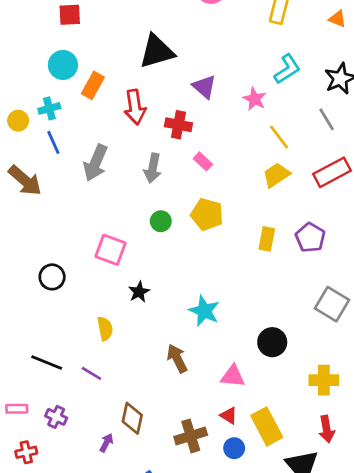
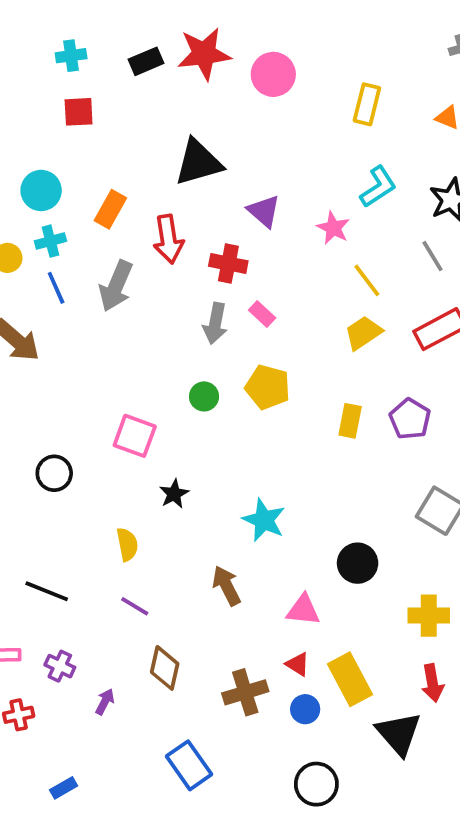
cyan circle: (63, 65) -> (41, 190), moved
gray arrow: (96, 163) -> (116, 286), moved
gray arrow: (153, 168) -> (215, 323), moved
purple line: (91, 373) -> (135, 606), moved
purple arrow: (106, 443) -> (105, 702), moved

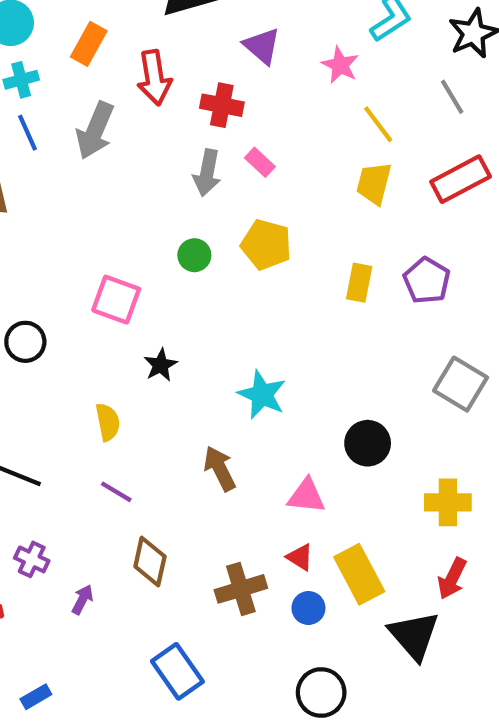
yellow trapezoid: (363, 333) -> (374, 183), turned -42
red arrow: (432, 683) -> (452, 578), turned 36

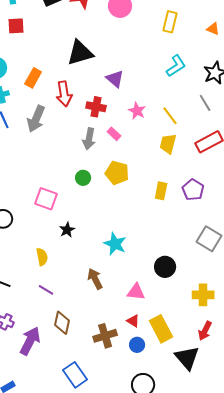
pink star: (340, 65) -> (137, 111), moved
purple arrow: (82, 600) -> (30, 341), size x2.0

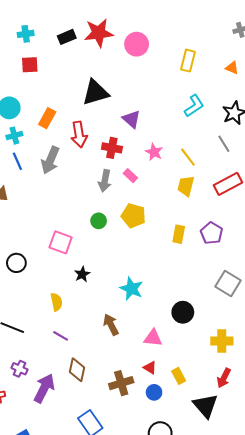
yellow rectangle: (161, 329) -> (179, 376), size x0.6

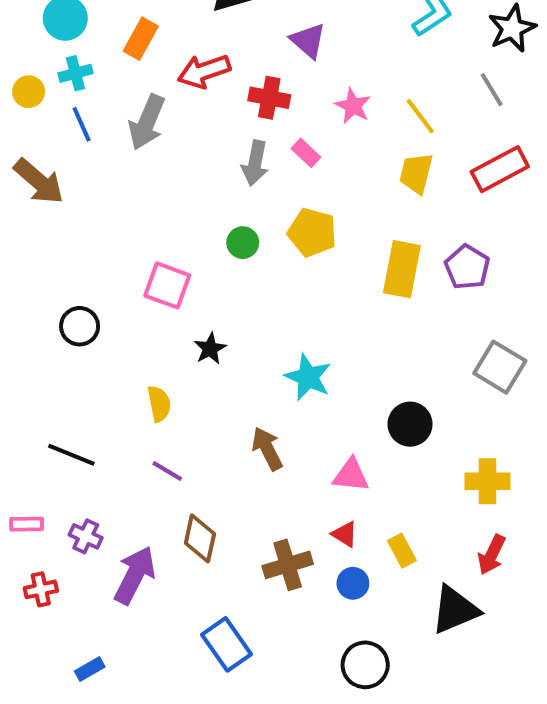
red arrow: (79, 135) -> (204, 71), turned 80
yellow rectangle: (179, 234) -> (402, 269), size x1.5
black triangle: (205, 406) -> (455, 610), turned 48

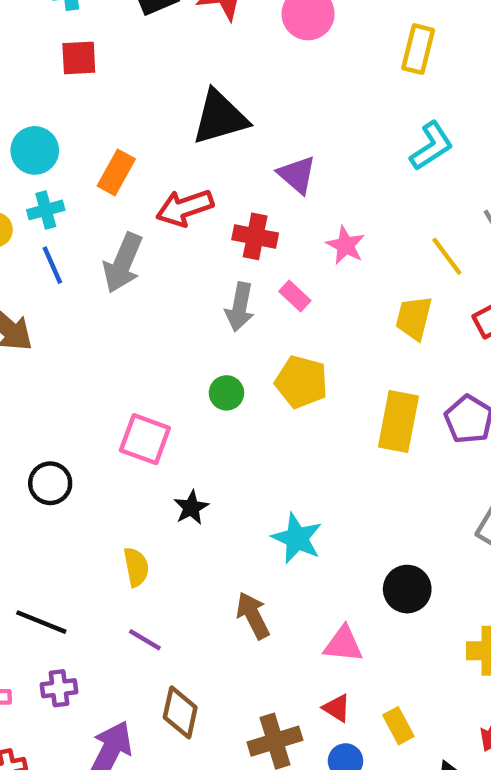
yellow line: (420, 116) -> (447, 256), moved
purple cross: (86, 536) -> (59, 688), moved, turned -32

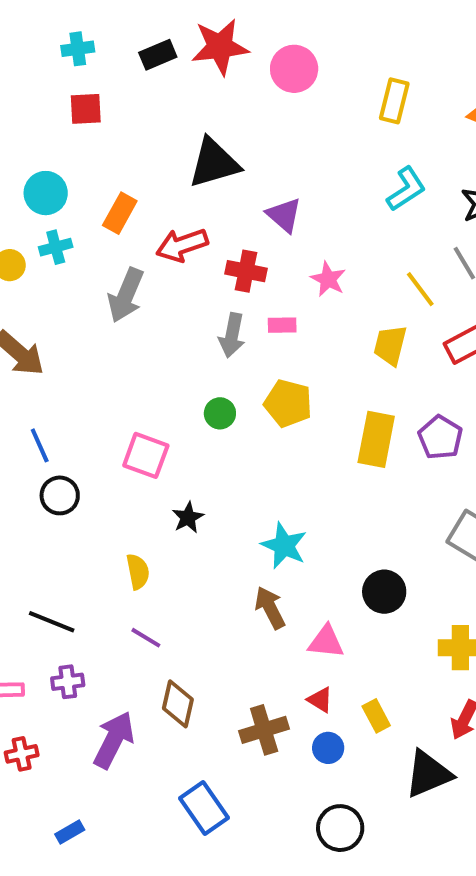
blue line: (52, 265) -> (40, 445), moved
pink rectangle: (295, 296) -> (282, 325), turned -44
brown arrow: (253, 615) -> (270, 608), moved

